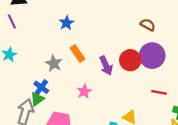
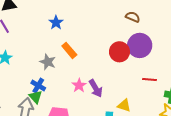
purple arrow: (106, 66) -> (96, 88), moved
green triangle: (37, 99) -> (36, 97), turned -32

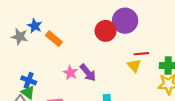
blue star: (56, 23) -> (35, 26), moved
gray star: (48, 62) -> (20, 37), moved
yellow triangle: (124, 105) -> (134, 66), moved, turned 40

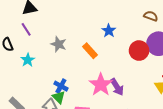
blue star: (35, 26) -> (109, 31), moved
pink star: (70, 73) -> (101, 85), size x1.6

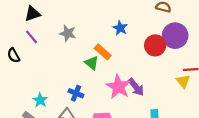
gray star: (59, 44) -> (68, 33), moved
cyan star: (28, 60) -> (40, 100), moved
green triangle: (59, 97) -> (92, 63), moved

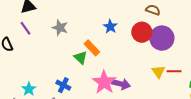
red circle: (155, 45) -> (142, 32), moved
yellow triangle: (183, 81) -> (158, 72), moved
purple arrow: (136, 87) -> (121, 84), turned -42

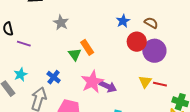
blue star: (110, 27) -> (123, 21), moved
purple line: (25, 28) -> (24, 44), moved, turned -48

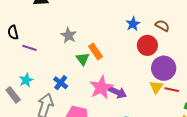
gray star: (61, 23) -> (69, 35), moved
purple circle: (154, 51) -> (164, 68), moved

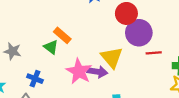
gray star: (69, 35) -> (12, 51), moved
red circle: (147, 45) -> (126, 13), moved
yellow triangle: (156, 87) -> (112, 57), moved, size x1.5

